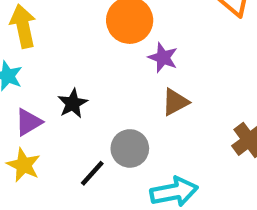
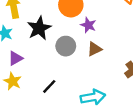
black star: (73, 103) -> (39, 28), moved, size x1.5
gray circle: (130, 148) -> (66, 46), moved

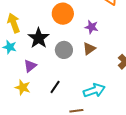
purple star: (88, 25) -> (91, 27), moved
purple triangle: (16, 58) -> (30, 66), moved

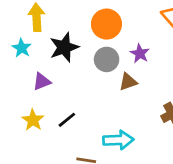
gray circle: (64, 50) -> (107, 59), moved
yellow star: (23, 87) -> (33, 120), moved

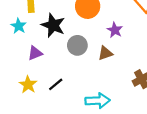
black star: (64, 47) -> (53, 25), turned -30
gray circle: (107, 59) -> (77, 45), moved

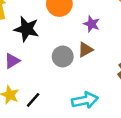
gray circle: (77, 45) -> (63, 56), moved
black line: (56, 84) -> (33, 100), moved

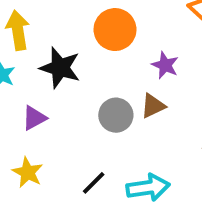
black line: (33, 100) -> (94, 183), moved

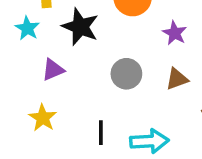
brown triangle: (153, 106) -> (177, 79), moved
black line: (94, 183) -> (101, 133), turned -50

